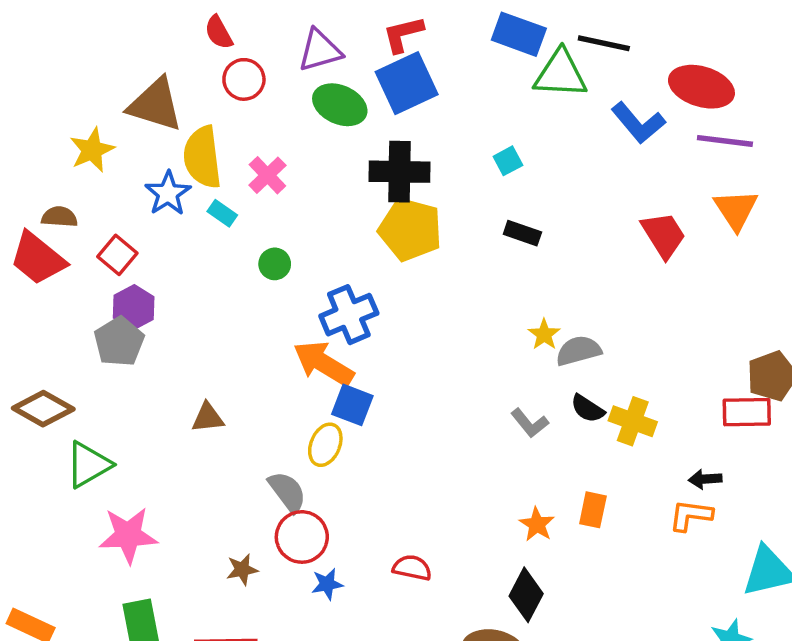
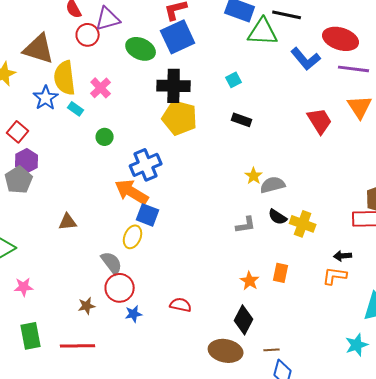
purple triangle: (320, 50) -> (108, 19), moved
gray L-shape: (530, 423) -> (246, 225), turned -60
pink star: (128, 535) -> (24, 287), size x0.6

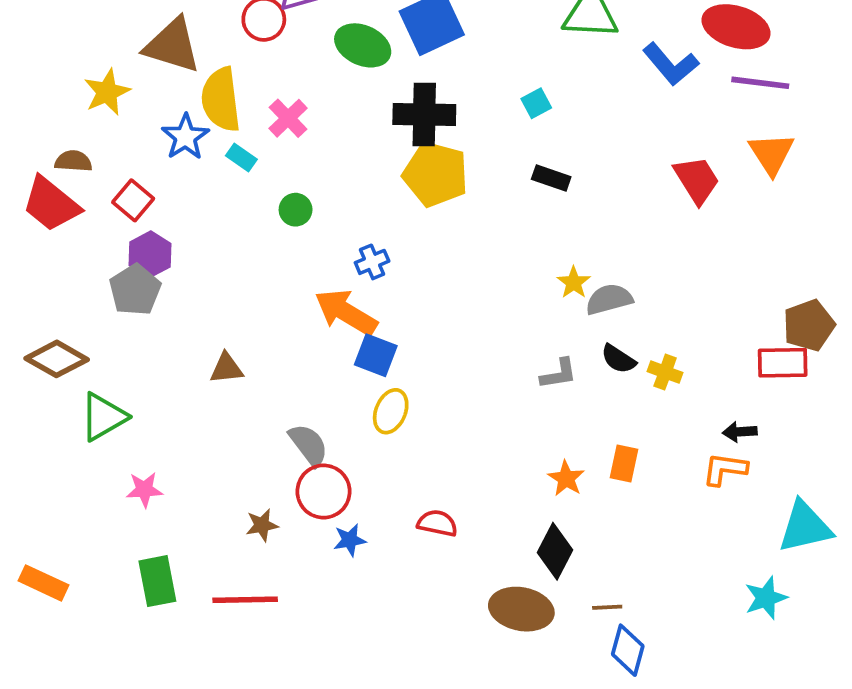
blue cross: (146, 165) -> (372, 262), size x0.6
yellow cross: (303, 224) -> (665, 372), size x0.7
yellow ellipse: (133, 237) -> (391, 411), moved

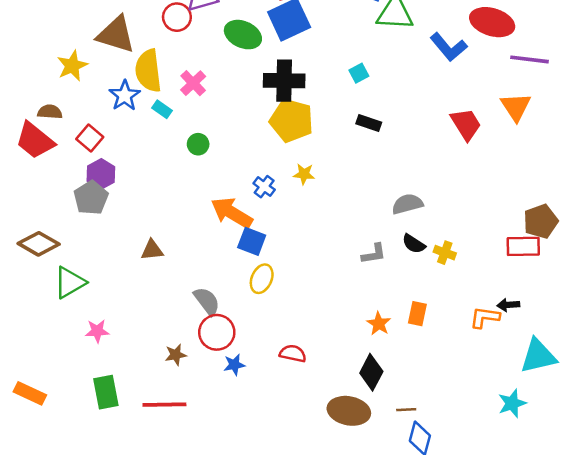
purple line: (760, 83) -> (530, 59), moved
blue cross: (372, 262) -> (264, 187), moved, turned -30
yellow star: (574, 282) -> (304, 174), moved, turned -30
black arrow: (740, 432) -> (508, 305), moved

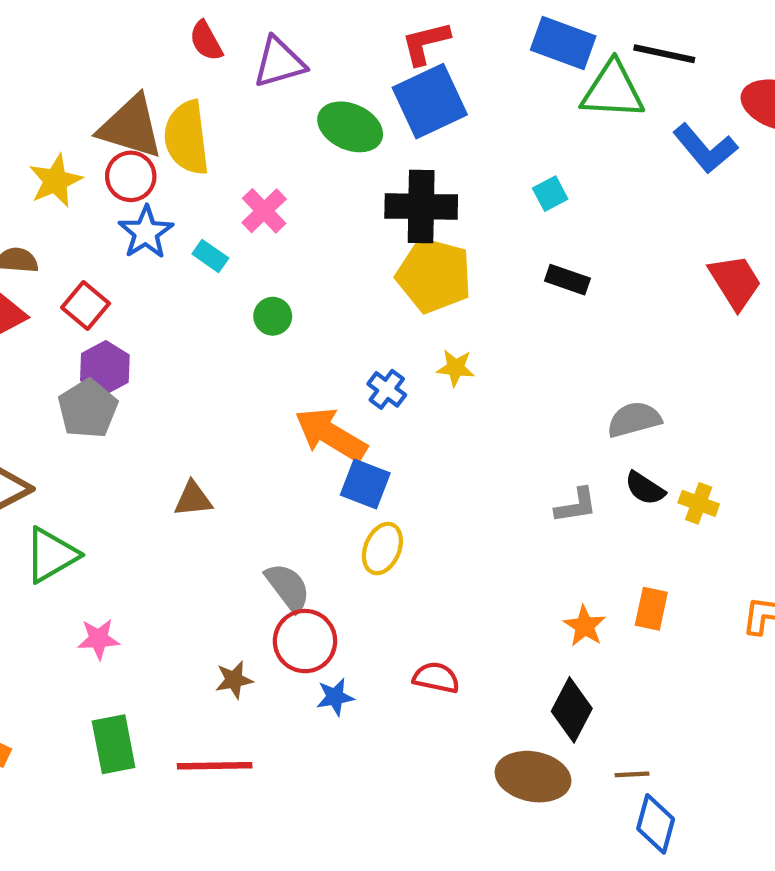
red circle: (177, 17) -> (131, 176), moved
yellow semicircle: (148, 71) -> (187, 138), moved

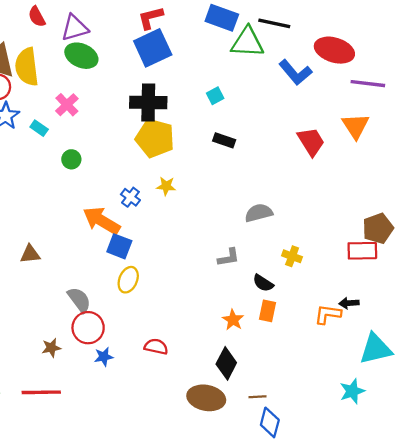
green ellipse: (350, 127) -> (81, 56), moved
black semicircle: (645, 488) -> (263, 283), moved

